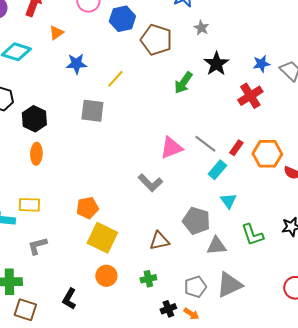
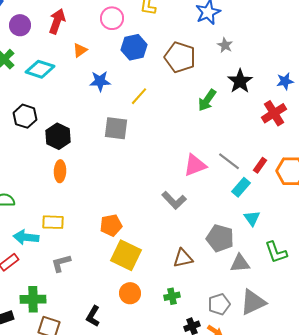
blue hexagon: (122, 19) -> (134, 47), moved

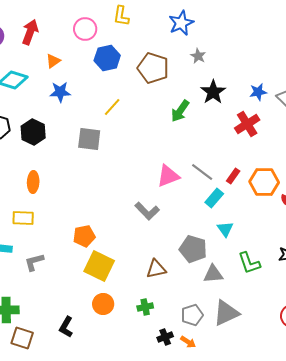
blue star: (100, 81) -> (60, 92), moved
black hexagon: (58, 136) -> (33, 132), moved
yellow rectangle: (53, 222) -> (23, 218), moved
gray L-shape: (61, 263) -> (34, 262), moved

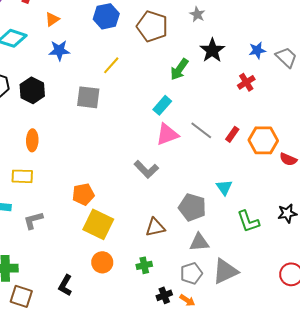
red cross: (247, 124) -> (246, 82), size x0.7
cyan rectangle: (214, 198) -> (162, 105), moved
gray triangle: (213, 274) -> (199, 242), moved

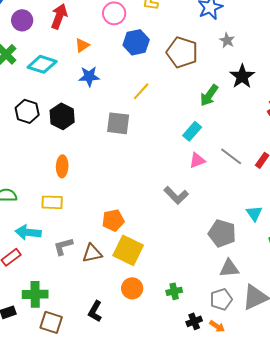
pink triangle: (167, 134) -> (197, 160), size x0.7
brown triangle: (155, 227) -> (92, 253), moved

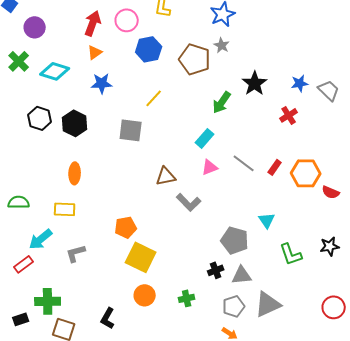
red arrow: (59, 16) -> (93, 23), moved
gray star: (227, 40) -> (222, 45), moved
cyan arrow: (28, 232) -> (41, 239), turned -45
brown triangle: (92, 253) -> (166, 176), moved
black cross: (194, 321) -> (216, 270), moved

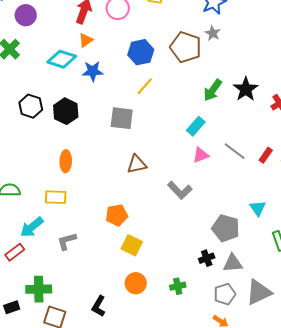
blue hexagon: (149, 49) -> (141, 52), moved
cyan diamond: (55, 71) -> (62, 59), moved
black star: (255, 83) -> (246, 89), moved
brown triangle: (166, 176) -> (137, 164), moved
yellow square: (141, 257) -> (132, 245), size x0.7

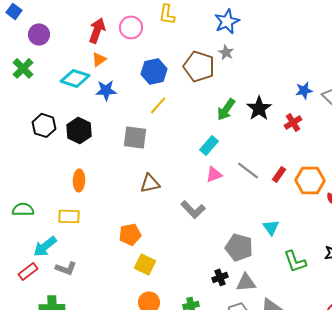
gray L-shape: (67, 241) -> (66, 268), moved, turned -145

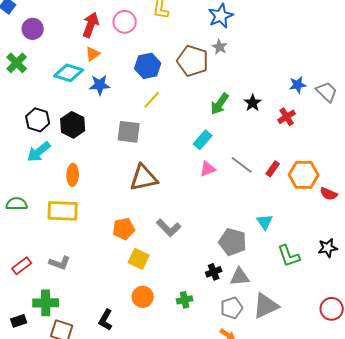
black star: (259, 108) -> (253, 103), size x0.7
brown triangle: (150, 183) -> (144, 178), size x1.4
gray L-shape: (193, 209) -> (169, 228), moved
yellow rectangle: (69, 216) -> (63, 211), size x1.4
cyan arrow: (45, 246) -> (39, 152), moved

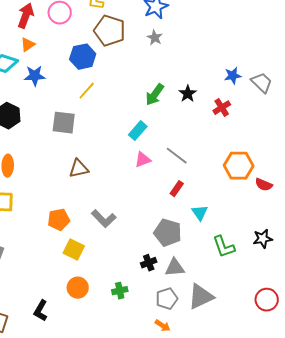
brown pentagon: (193, 61) -> (110, 31), moved
red rectangle: (273, 169) -> (177, 189), moved
brown triangle: (144, 178) -> (79, 169), size x0.7

